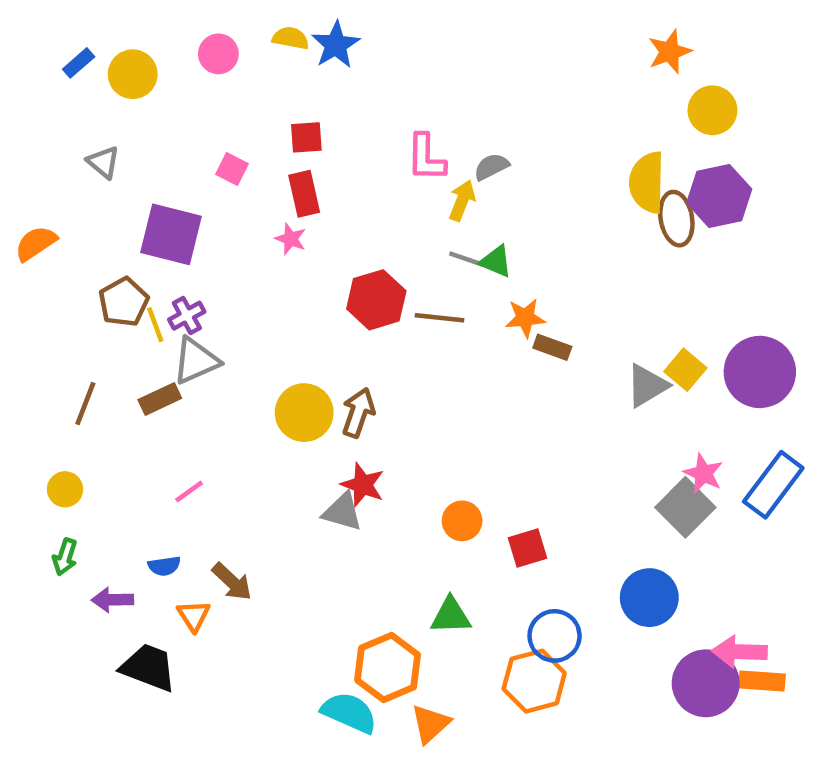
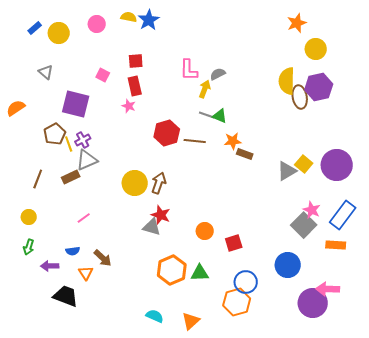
orange hexagon: (388, 667) -> (172, 270), moved
orange rectangle: (762, 681) -> (336, 245), moved
cyan semicircle: (349, 713) -> (155, 316), size x0.7

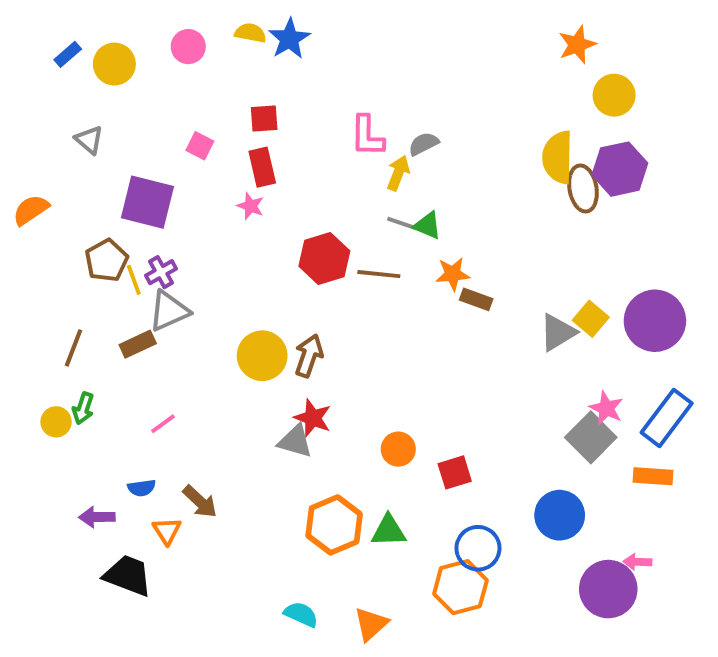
green arrow: (29, 247) -> (83, 408), moved
pink arrow: (328, 289) -> (637, 562), size x0.6

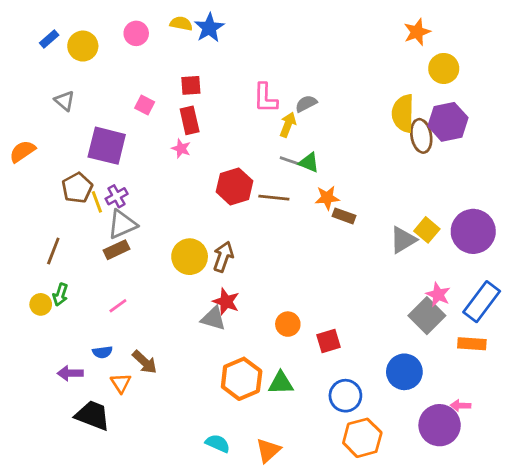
brown rectangle: (138, 344) -> (117, 250), moved
orange hexagon: (460, 587) -> (362, 438), moved

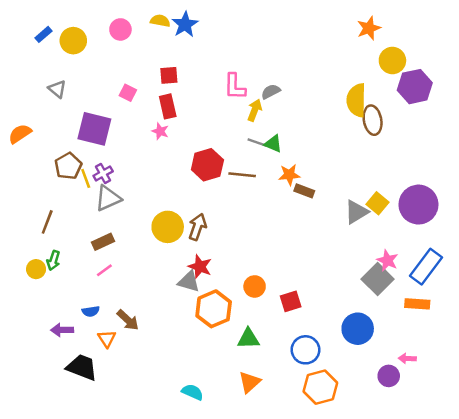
purple hexagon: (448, 122) -> (415, 87), moved
brown rectangle: (117, 250) -> (103, 242), moved
orange hexagon: (242, 379) -> (214, 309), moved
purple circle: (440, 425) -> (389, 376), size x0.6
orange triangle: (268, 450) -> (250, 382), moved

